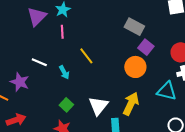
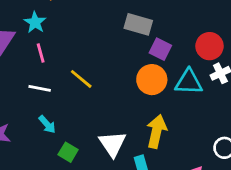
white line: (39, 62) -> (40, 88), moved
cyan arrow: (64, 72) -> (47, 124), moved
cyan triangle: (167, 91) -> (189, 82), moved

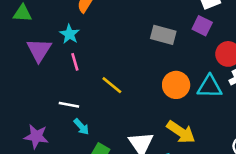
purple square: (160, 49) -> (202, 26), moved
white line: (40, 88) -> (69, 105), moved
yellow arrow: (157, 131) -> (181, 132), turned 112

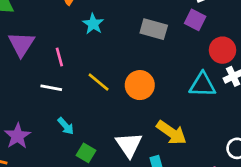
cyan star: (69, 34) -> (93, 24), moved
orange circle: (176, 85) -> (140, 85), moved
white line: (69, 105) -> (51, 88), moved
purple star: (36, 136) -> (18, 136), turned 30

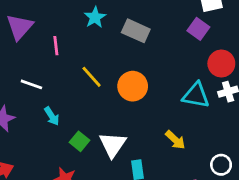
gray rectangle: (154, 29) -> (136, 31), moved
white line: (51, 88) -> (31, 84), moved
yellow arrow: (171, 133) -> (175, 140), moved, size x0.7
green square: (86, 153) -> (80, 141), moved

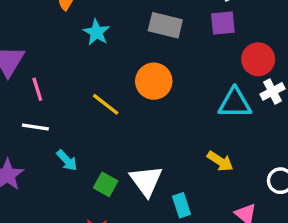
purple square: (198, 29) -> (223, 23), turned -30
gray rectangle: (136, 31) -> (165, 25), moved
pink line: (56, 46) -> (37, 89), moved
orange circle: (133, 86) -> (154, 81), moved

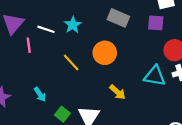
cyan star: (96, 32) -> (73, 25), moved
white line: (35, 127) -> (46, 29), moved
yellow arrow: (220, 161) -> (117, 92), moved

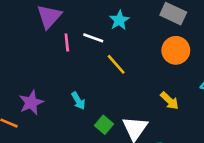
white line: (46, 29) -> (93, 38), moved
orange circle: (105, 53) -> (176, 50), moved

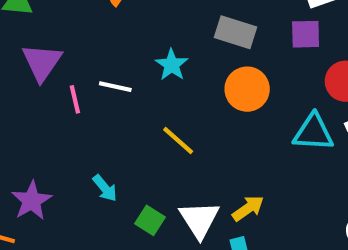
cyan star: (119, 20) -> (172, 65), moved
yellow line: (116, 64) -> (178, 141), moved
yellow arrow: (170, 101) -> (248, 208), moved, turned -72

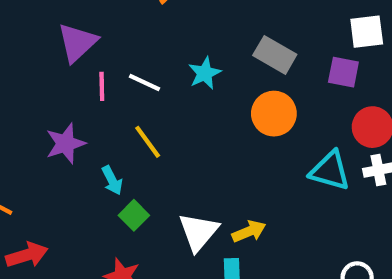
yellow line: (178, 141) -> (148, 142), moved
purple star: (32, 201) -> (65, 144), moved
green square: (150, 220) -> (134, 215), moved

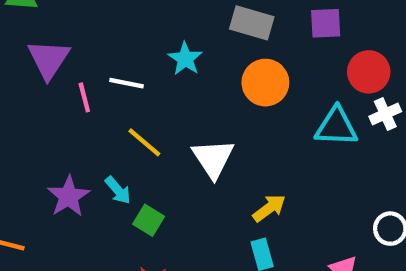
purple star: (65, 144) -> (69, 196), moved
white triangle: (198, 232) -> (213, 158), moved

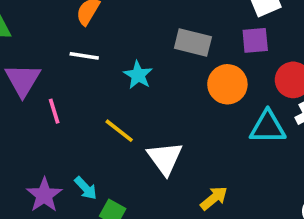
white line: (127, 83) -> (84, 56), moved
orange circle: (265, 83) -> (227, 84), moved
yellow line: (144, 142) -> (119, 131), moved

